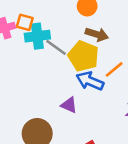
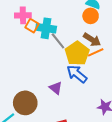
orange square: (25, 22) -> (32, 26), moved
orange line: (114, 69) -> (96, 52), moved

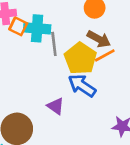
gray line: (58, 41) -> (54, 44), turned 36

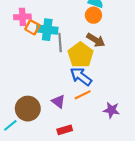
orange line: (105, 55) -> (83, 95), moved
purple triangle: (56, 106) -> (58, 101), moved

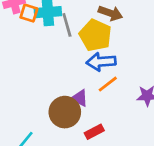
blue arrow: (81, 76) -> (101, 62), turned -30
brown circle: (28, 109) -> (65, 112), moved

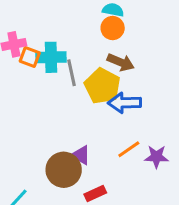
blue arrow: (101, 62) -> (125, 103), moved
orange line: (108, 84) -> (129, 149), moved

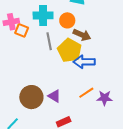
orange circle: (113, 28) -> (67, 20), moved
cyan cross: (51, 57) -> (43, 15), moved
brown circle: (64, 170) -> (31, 97), moved

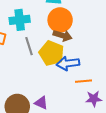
orange circle: (67, 20) -> (60, 20), moved, size x1.5
orange line: (86, 93) -> (83, 81), moved, turned 35

